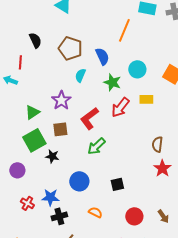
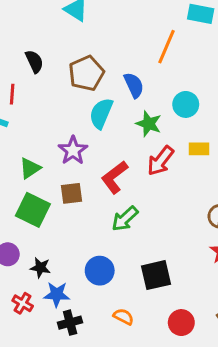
brown pentagon: (70, 48) -> (86, 73), turned 30
cyan semicircle: (80, 75) -> (101, 113), size x1.5
green square: (34, 140) -> (33, 210), turned -35
black star: (52, 156) -> (40, 268), moved
black square: (117, 184) -> (156, 275), size x1.5

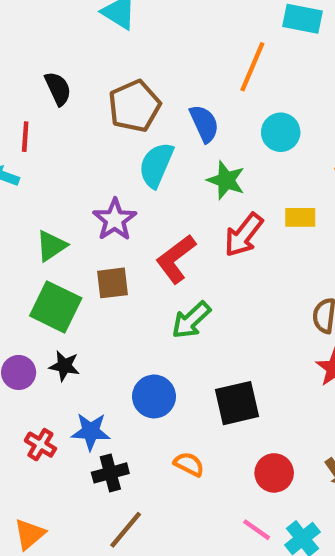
cyan circle: (186, 104) -> (281, 132), moved
black star: (40, 268) -> (64, 366), moved

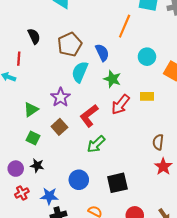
cyan circle: (281, 132) -> (147, 57), moved
brown square: (113, 283) -> (59, 127), turned -35
green square: (56, 307) -> (33, 138), size x0.6
red cross: (40, 445) -> (22, 193), moved, turned 32

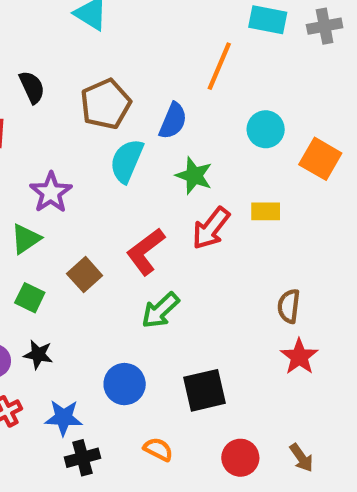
blue semicircle: (102, 53) -> (173, 121), turned 48
purple star: (60, 97) -> (51, 192), moved

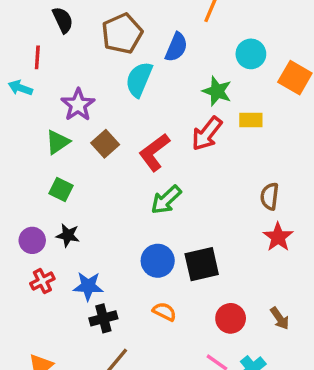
green star: (194, 176) -> (217, 91), moved
brown square: (85, 275) -> (105, 144), moved
blue circle: (125, 384) -> (158, 261), moved

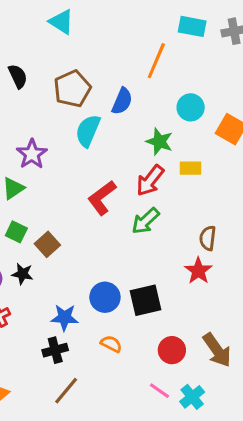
brown square: (105, 144) -> (47, 244), moved
green arrow: (166, 200) -> (145, 221), moved
red star: (278, 237) -> (198, 271), moved
blue star: (88, 286) -> (65, 317), moved
brown arrow: (280, 318) -> (217, 350), size x1.6

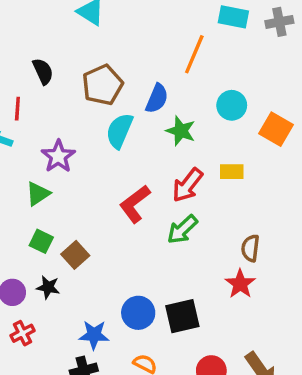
green star: (159, 142) -> (181, 131), moved

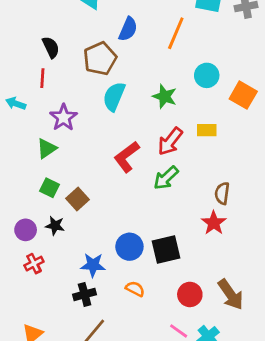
blue semicircle: (157, 98) -> (128, 29), moved
red line: (17, 109) -> (42, 78), moved

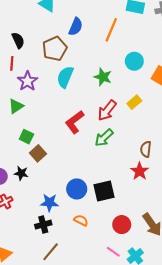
purple star: (63, 118) -> (27, 81), moved
yellow rectangle: (207, 130) -> (134, 102), turned -40
green triangle: (47, 148) -> (16, 106), moved
green square: (49, 188) -> (26, 137), moved

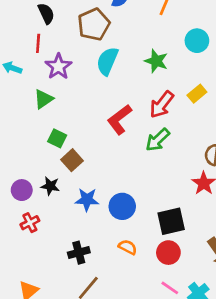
black square: (104, 191) -> (171, 221), moved
blue star: (49, 203) -> (87, 200), moved
red circle: (122, 225) -> (168, 253), moved

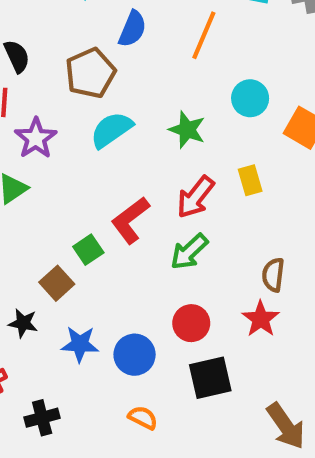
cyan semicircle: (107, 61) -> (111, 130), turned 32
yellow rectangle: (197, 94) -> (250, 180), turned -66
green square: (57, 138) -> (88, 250), moved, turned 30
black cross: (79, 253) -> (42, 418), moved
red circle: (168, 253) -> (191, 323), moved

